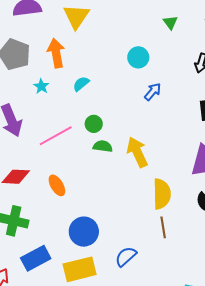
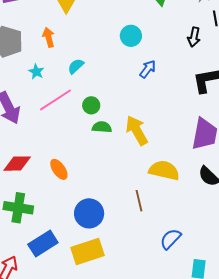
orange arrow: (56, 53) -> (49, 37), size x0.7
pink line: (56, 136) -> (56, 100), moved
yellow semicircle: (162, 194) -> (164, 170), turned -72
brown line: (163, 227) -> (139, 201), moved
blue semicircle: (126, 257) -> (171, 239), moved

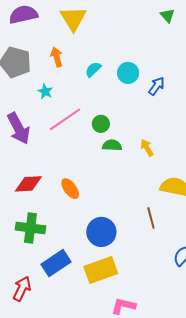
cyan circle: (131, 36) -> (128, 73), moved
cyan semicircle: (76, 66) -> (93, 69), moved
yellow arrow: (137, 130) -> (147, 148), size x0.6

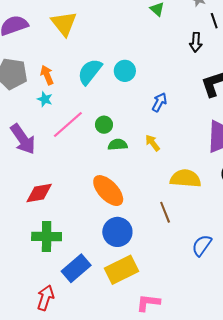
orange arrow: (57, 57) -> (47, 75), moved
cyan semicircle: (93, 69) -> (90, 72), size x1.6
blue arrow: (157, 86) -> (159, 102), moved
orange ellipse: (70, 189) -> (108, 191), moved, size x1.6

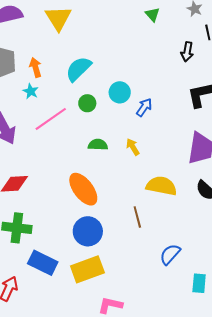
cyan circle: (125, 71) -> (120, 92), moved
green circle: (104, 125) -> (87, 103), moved
blue rectangle: (76, 268) -> (43, 263), turned 60

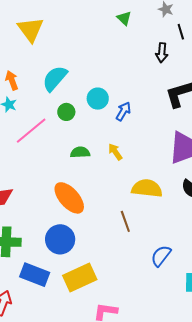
blue circle: (88, 231) -> (60, 239), moved

